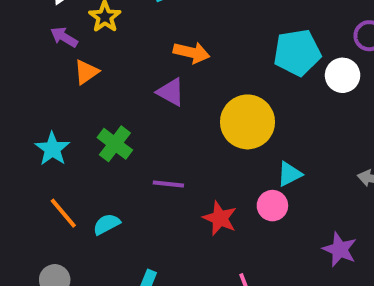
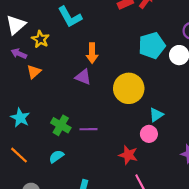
orange arrow: (192, 52) -> (92, 53), turned 84
green cross: (115, 144) -> (61, 125), moved
orange line: (63, 213) -> (19, 155), moved
red star: (220, 218) -> (128, 155), moved

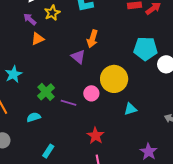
pink circle: (149, 134) -> (91, 93), moved

